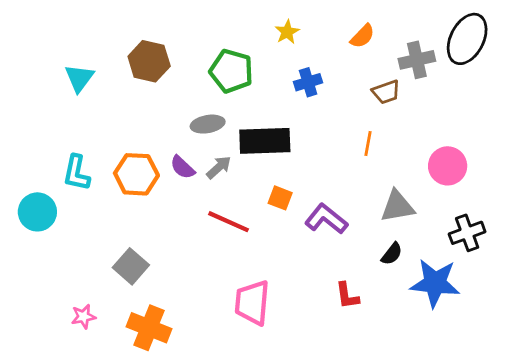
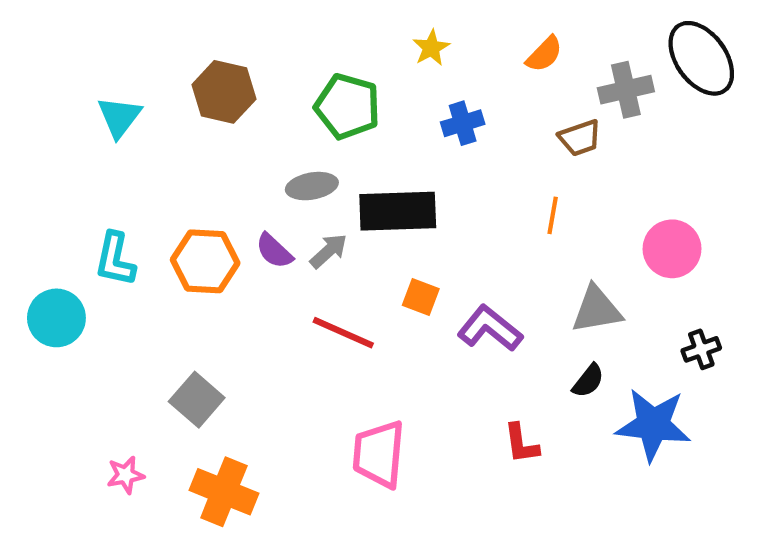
black ellipse: (467, 39) -> (701, 58), turned -63
black cross: (467, 233) -> (701, 349), size x0.7

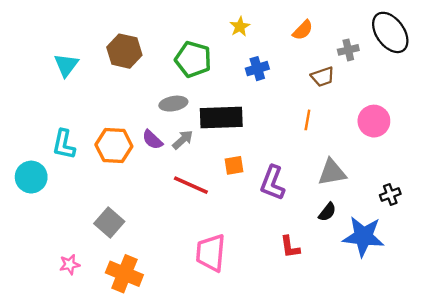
gray cross: (626, 90) -> (348, 50), size x0.7
pink circle: (672, 249) -> (374, 121), moved
orange square: (421, 297) -> (234, 165), turned -30
purple L-shape: (490, 328) -> (272, 183), turned -108

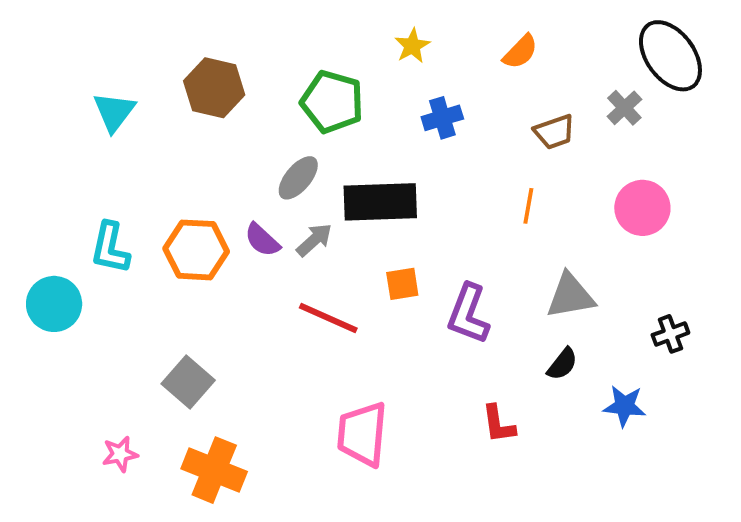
gray cross: (348, 50) -> (624, 108), moved, turned -30
gray ellipse: (173, 104) -> (298, 178), turned -40
blue star: (363, 236) -> (624, 406), size x0.6

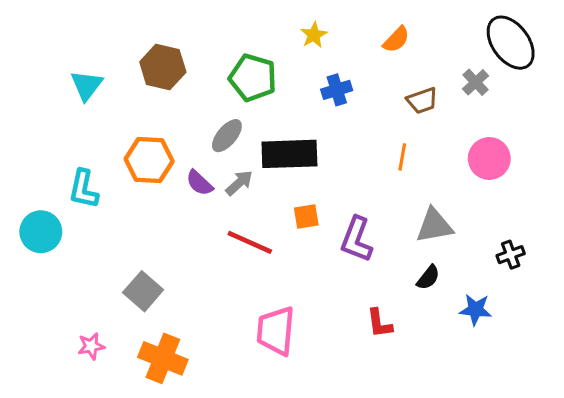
orange hexagon: (196, 250) -> (149, 160), moved

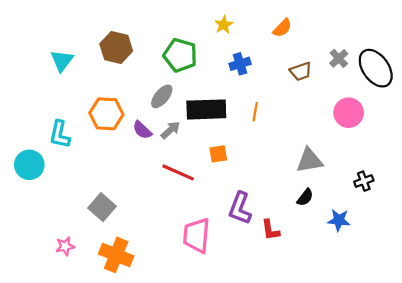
black ellipse: (511, 43) -> (376, 68), moved
orange line: (402, 157) -> (255, 112), moved
purple L-shape: (357, 239) -> (240, 208), moved

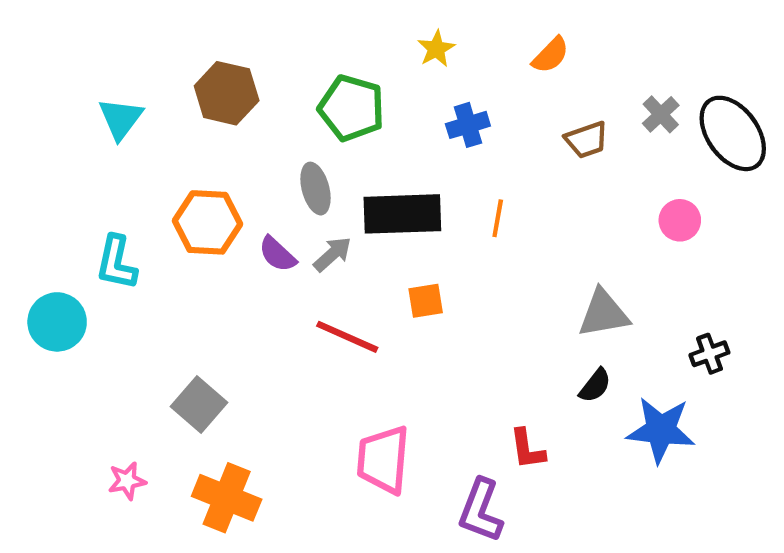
gray ellipse: (162, 96) -> (315, 189), turned -55
pink circle: (349, 113) -> (680, 220), size x0.7
purple L-shape: (240, 208) -> (481, 510), moved
blue star: (339, 220) -> (661, 430), size x1.5

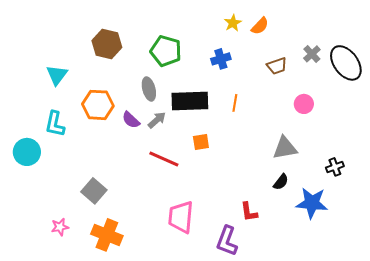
yellow star: (436, 49) -> (233, 23), moved
cyan triangle: (121, 119) -> (57, 75), moved
pink circle: (680, 220) -> (304, 104), moved

